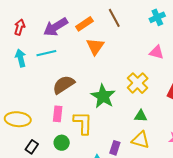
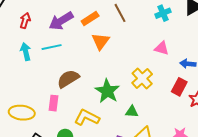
pink rectangle: (58, 114) -> (54, 103), moved
green triangle: (141, 116) -> (132, 112), moved
yellow L-shape: (83, 123) -> (87, 117), turned -65

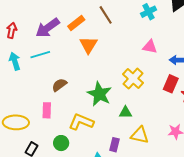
brown semicircle: (68, 79) -> (59, 85), size x0.7

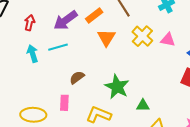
yellow cross: (133, 79) -> (142, 36), moved

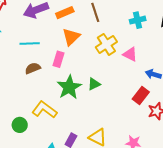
cyan line: (58, 47) -> (30, 43), moved
pink rectangle: (64, 103) -> (58, 59), moved
green triangle: (143, 105) -> (94, 84), moved, turned -40

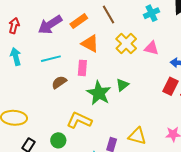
orange triangle: (71, 37) -> (90, 44), turned -36

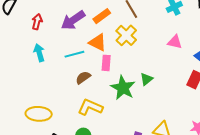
orange triangle: (90, 44) -> (98, 42), moved
yellow cross: (126, 44) -> (126, 35), moved
yellow L-shape: (79, 120) -> (90, 107), moved

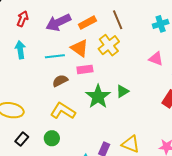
pink rectangle: (106, 63) -> (85, 69), turned 70

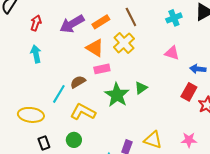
cyan line: (55, 56) -> (59, 94), moved, turned -48
black rectangle: (22, 139) -> (44, 143), turned -56

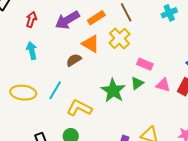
pink triangle: (172, 53) -> (163, 85), moved
pink rectangle: (102, 69) -> (145, 64), moved, turned 35
brown semicircle: (78, 82) -> (74, 60), moved
yellow ellipse: (31, 115) -> (23, 93), moved

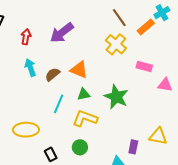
orange rectangle: (96, 18) -> (146, 27), moved
orange triangle: (91, 44) -> (79, 70), moved
brown semicircle: (74, 60) -> (52, 74), moved
green triangle: (137, 83) -> (84, 94), moved, turned 32
yellow ellipse: (23, 93) -> (26, 130), moved

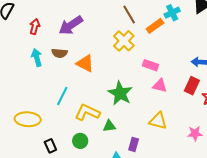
brown semicircle: (52, 74) -> (59, 53), moved, turned -140
pink triangle: (165, 85) -> (160, 86), moved
green triangle: (84, 94) -> (109, 126), moved
yellow triangle: (158, 136) -> (158, 121), moved

